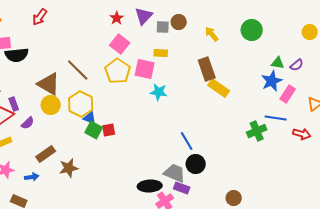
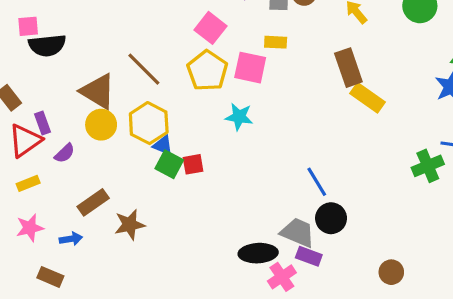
cyan star: (159, 92) -> (239, 117), moved

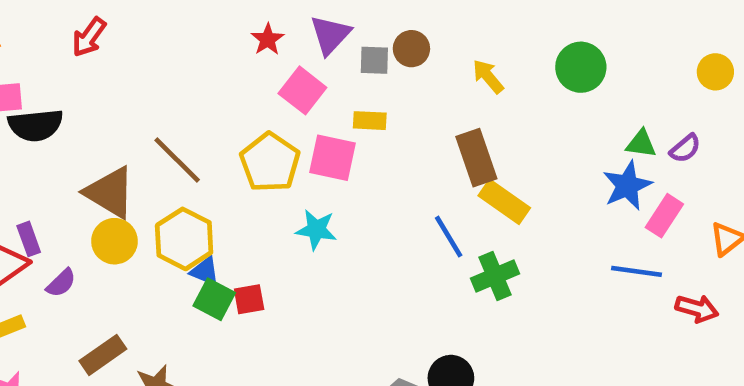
pink square: (211, 28) -> (302, 90), moved
green cross: (428, 166) -> (495, 276), moved
blue line: (317, 182) -> (449, 237), moved

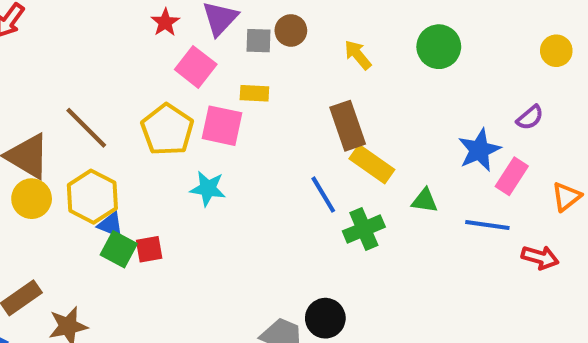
green triangle: (641, 144) -> (425, 201), moved

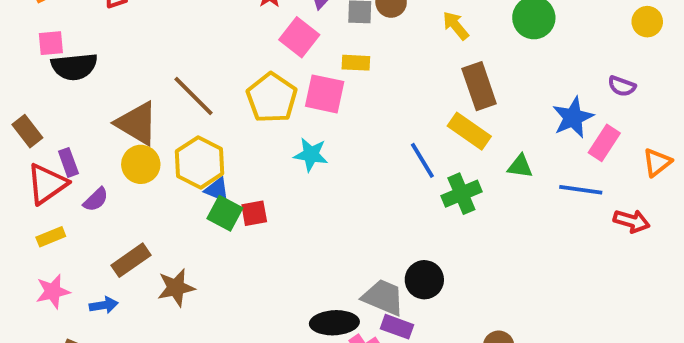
purple semicircle: (530, 118) -> (622, 86), turned 60
brown rectangle: (348, 126) -> (479, 86), moved

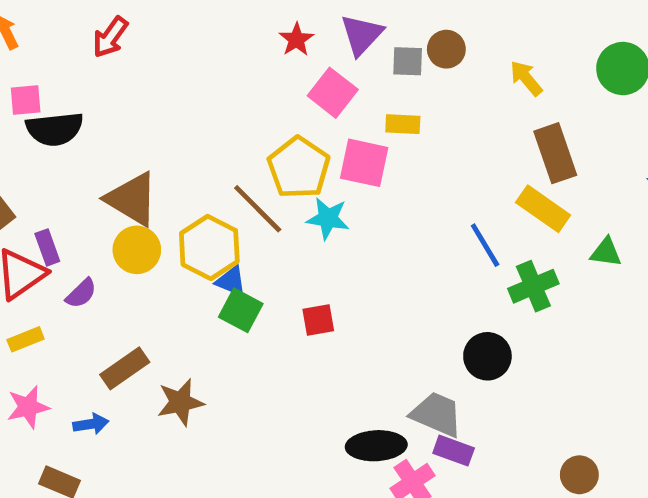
brown line: (194, 96) -> (258, 209), moved
cyan star: (311, 155) -> (328, 218), moved
red square: (254, 213) -> (318, 320), moved
black circle: (424, 280) -> (487, 356), moved

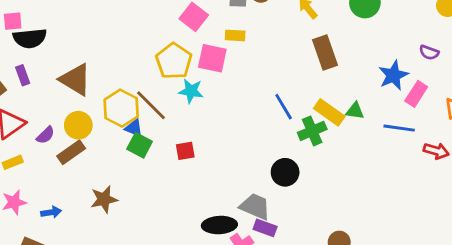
brown line: (258, 209) -> (151, 105), moved
yellow rectangle: (543, 209) -> (329, 112), moved
purple rectangle: (47, 247) -> (23, 75), moved
yellow circle: (137, 250) -> (78, 125), moved
brown rectangle: (125, 368) -> (71, 152), moved

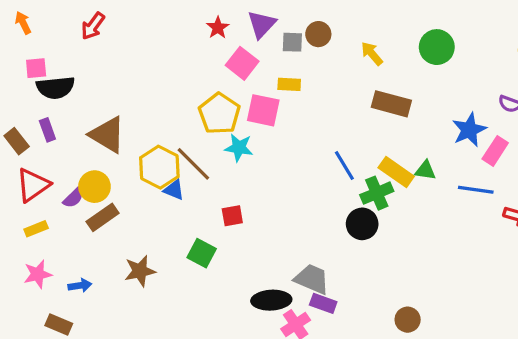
brown rectangle: (325, 53) -> (391, 104), turned -56
yellow circle: (78, 125) -> (94, 187), moved
green square: (140, 145) -> (202, 253), moved
black circle: (285, 172) -> (362, 224), moved

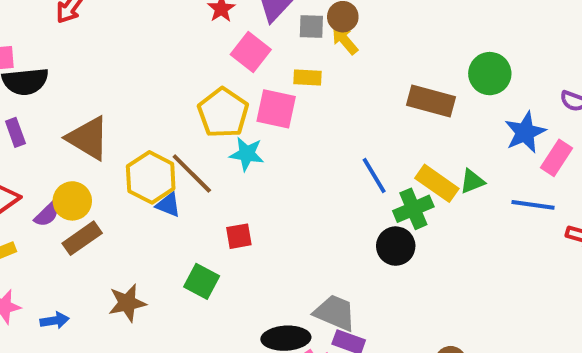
green circle: (437, 47) -> (490, 74), moved
yellow arrow: (372, 54) -> (345, 40), moved
green triangle: (425, 170) -> (472, 181), turned -30

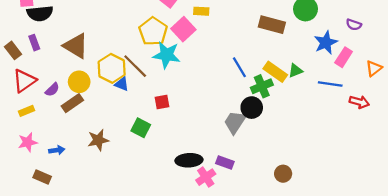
pink square: (276, 109) -> (183, 29), turned 35
cyan star: (247, 154) -> (167, 55), size x1.4
yellow circle: (72, 201) -> (79, 82), moved
gray trapezoid: (335, 313) -> (235, 122), moved, turned -80

